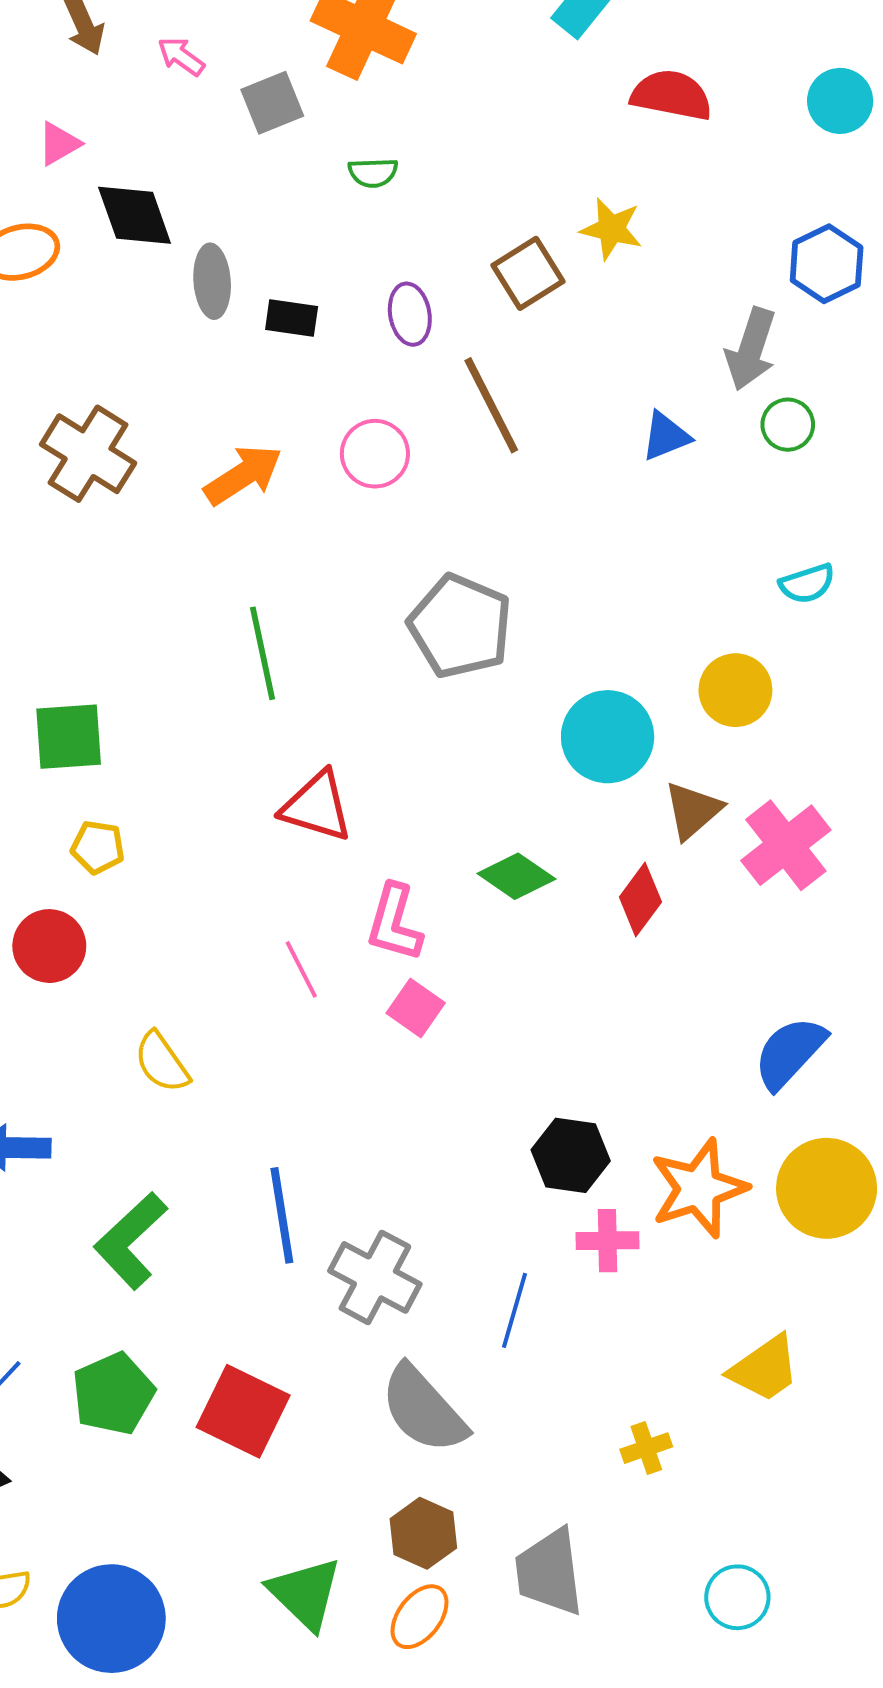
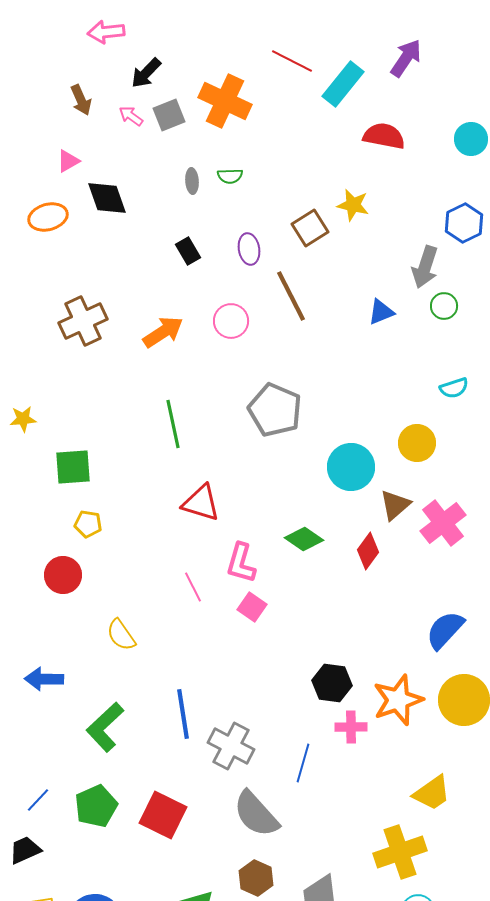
gray square: (272, 103) -> (169, 115), moved
gray ellipse: (212, 281) -> (192, 181), moved, size x0.7
black rectangle: (292, 318) -> (188, 251), turned 52
brown cross: (88, 454) -> (83, 321), turned 33
yellow cross: (646, 1448) -> (400, 852), moved, size x2.0

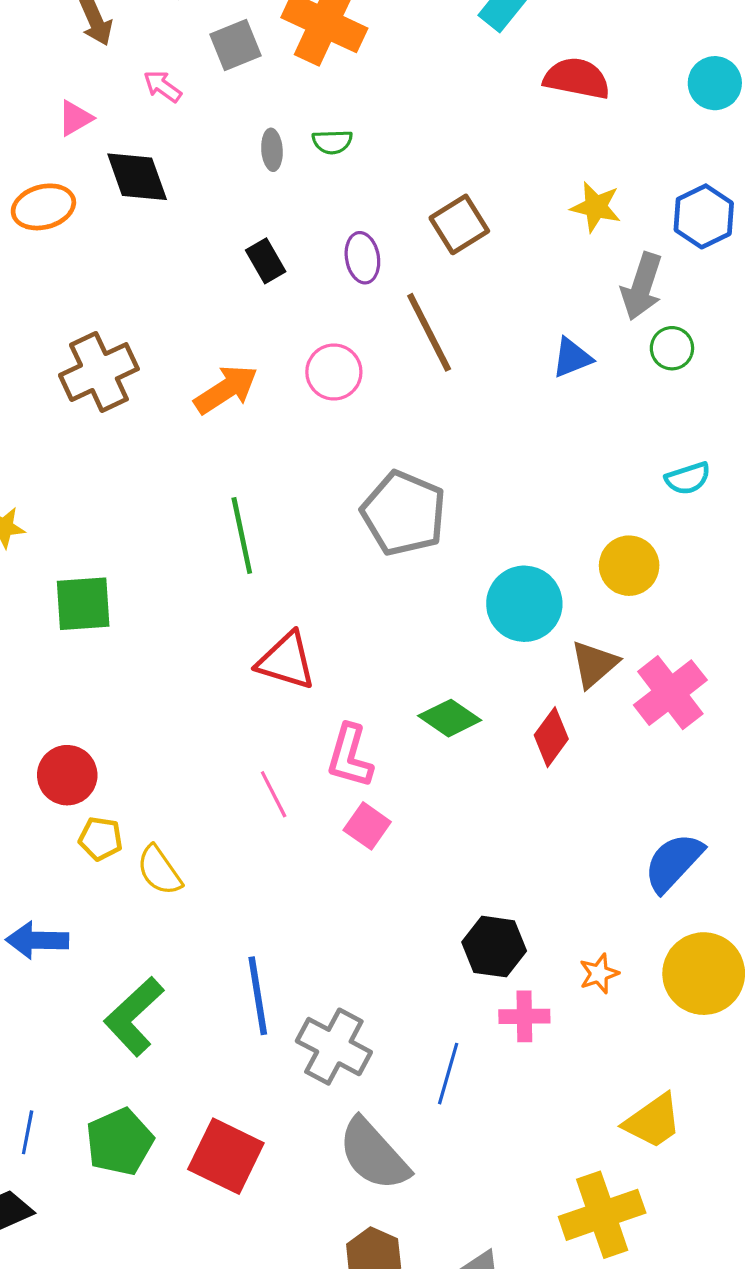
pink arrow: (131, 116) -> (162, 86), moved
yellow star: (353, 205) -> (596, 207), moved
yellow pentagon: (88, 524) -> (101, 839), moved
orange star: (398, 700) -> (599, 974), size x0.5
blue line: (38, 800) -> (28, 1132), turned -32

